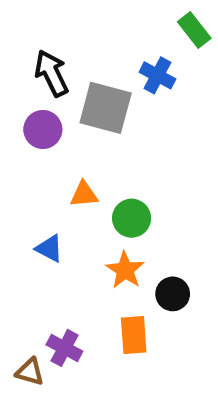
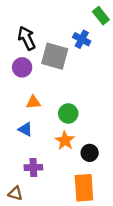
orange triangle: (84, 194) -> (33, 102), moved
orange rectangle: (134, 335) -> (84, 188), moved, size x1.4
purple cross: (64, 348) -> (33, 167), moved, turned -30

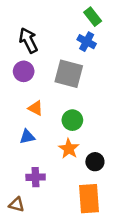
green rectangle: (101, 16) -> (93, 17), moved
gray square: (55, 56) -> (69, 74), moved
orange triangle: (33, 102) -> (36, 108), turned 32
blue triangle: (25, 129) -> (27, 137), turned -40

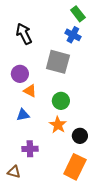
purple circle: (24, 71) -> (20, 74), moved
orange rectangle: (89, 199) -> (75, 167), turned 30

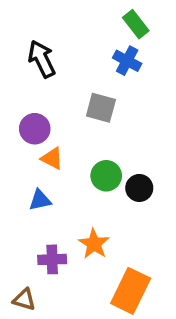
gray square: (58, 62) -> (101, 108), size x0.7
orange star: (58, 125) -> (94, 244), moved
black circle: (80, 136) -> (139, 188), moved

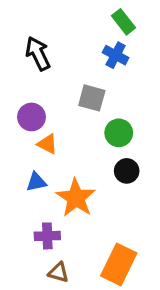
green circle: (106, 176) -> (119, 133), moved
orange star: (94, 244) -> (76, 198), moved, size x1.4
brown triangle: (24, 300) -> (58, 272), moved

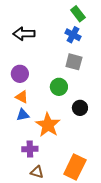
black arrow: (38, 54) -> (24, 34), turned -65
gray square: (92, 98) -> (74, 62), moved
green circle: (119, 133) -> (59, 87), moved
orange triangle: (47, 144) -> (22, 97), moved

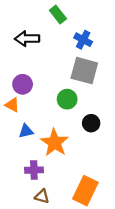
green rectangle: (78, 14) -> (58, 15), moved
gray square: (74, 62) -> (84, 71), size x1.4
orange triangle: (22, 97) -> (12, 105), moved

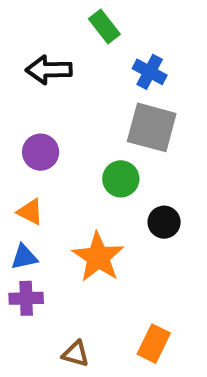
orange triangle: (12, 105) -> (30, 212), moved
blue triangle: (26, 131) -> (24, 257), moved
purple cross: (34, 170) -> (26, 298), moved
orange rectangle: (85, 191) -> (154, 344), size x0.7

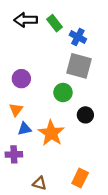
green rectangle: (104, 27) -> (54, 23), moved
black arrow: (49, 70) -> (26, 20), moved
orange triangle: (30, 212) -> (16, 110), turned 40
blue triangle: (24, 257) -> (25, 129), moved

